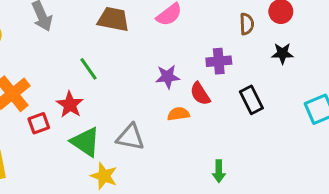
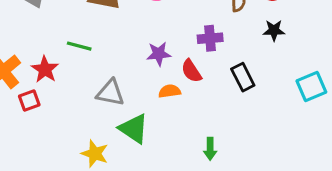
green line: (88, 69) -> (79, 46), turned -40
red star: (70, 105) -> (45, 69), moved
gray triangle: (130, 137) -> (110, 93), moved
green triangle: (85, 142) -> (134, 129), moved

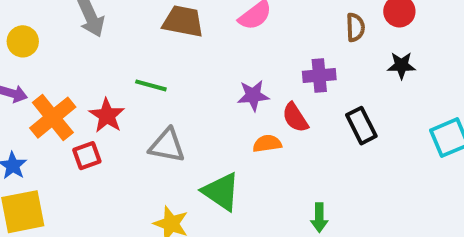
gray triangle: (110, 93) -> (167, 146), moved

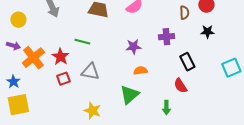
red semicircle: (295, 118) -> (180, 86), moved
red square: (87, 156) -> (63, 79), moved
green triangle: (221, 192) -> (129, 95), moved, turned 45

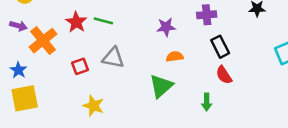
red star: (60, 57) -> (76, 22), moved
black rectangle: (187, 62) -> (220, 47), moved
yellow star: (92, 111) -> (93, 106), moved

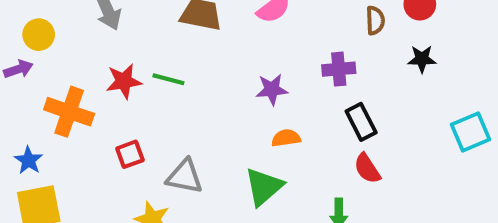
red star: (76, 22) -> (124, 81), turned 30
purple arrow: (18, 26) -> (18, 69), moved, turned -35
orange cross: (43, 41) -> (69, 112), turned -32
gray triangle: (113, 58) -> (185, 177), moved

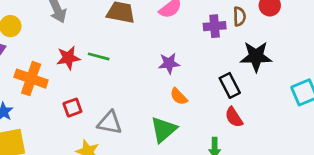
black star: (422, 59) -> (256, 56), moved, size x1.6
purple cross: (339, 69) -> (215, 26), moved
orange semicircle: (286, 138) -> (179, 96), turned -126

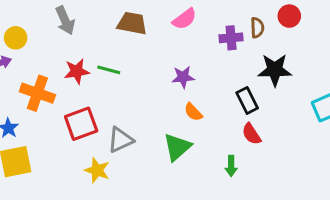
red square: (72, 108) -> (81, 124), size x1.6
gray triangle: (110, 123) -> (120, 140), turned -36

